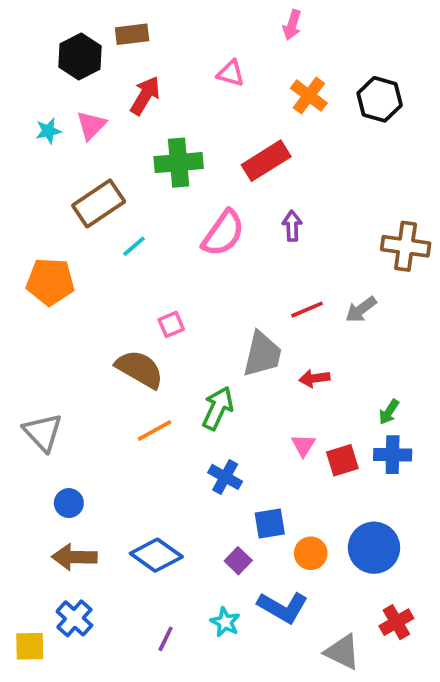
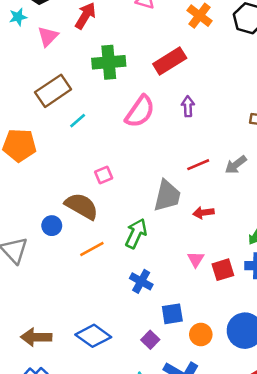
cyan star: (48, 131) -> (18, 17), moved
blue circle: (69, 503) -> (52, 226), moved

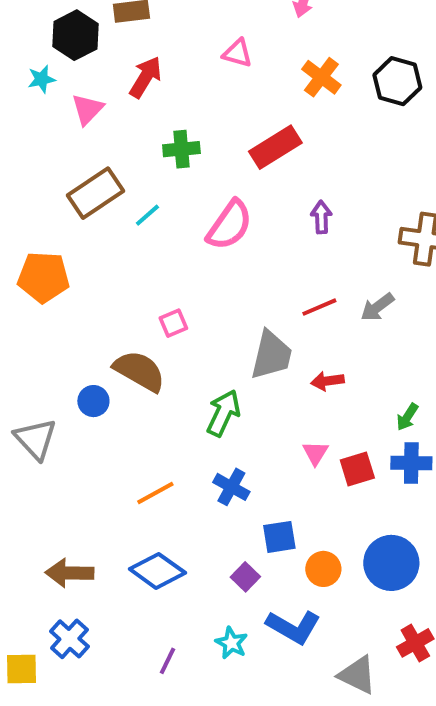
green cross: (109, 62) -> (181, 149), size x0.7
purple arrow: (188, 106) -> (321, 217), moved
cyan line: (78, 121) -> (147, 215), moved
orange line: (92, 249) -> (155, 493), moved

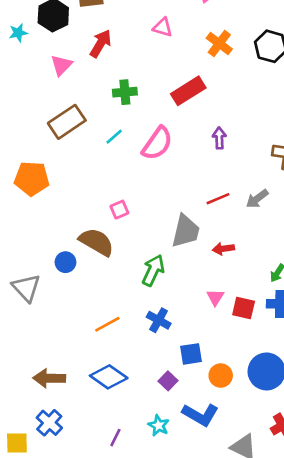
cyan star: (41, 79) -> (18, 33), moved
cyan line: (147, 215) -> (114, 137), moved
red square: (357, 469) -> (244, 308), turned 30

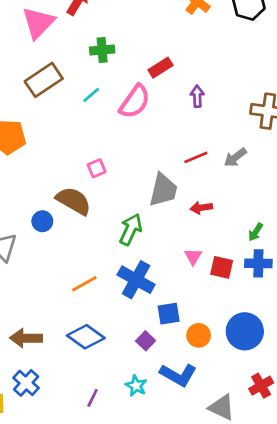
pink triangle: (61, 65) -> (38, 23), size x1.5
red rectangle: (188, 91) -> (161, 68), moved, size x0.7
blue cross: (159, 320) -> (136, 280), size x1.5

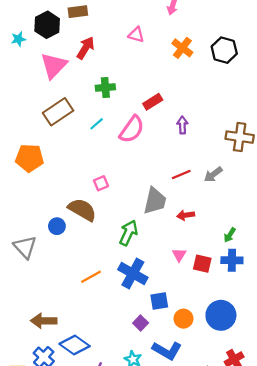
blue diamond: (86, 337) -> (75, 345), moved

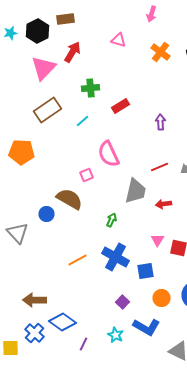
cyan star: (18, 39) -> (10, 33), moved
red rectangle: (153, 102) -> (120, 106), moved
pink semicircle: (132, 129) -> (108, 154), moved, turned 120
green arrow: (128, 233) -> (112, 220), size x0.6
blue square: (159, 301) -> (146, 271), moved

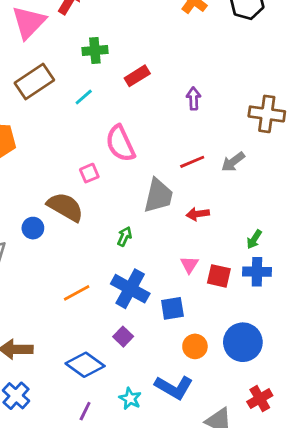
purple square: (122, 302) -> (123, 337), moved
blue diamond: (62, 322) -> (85, 365), moved

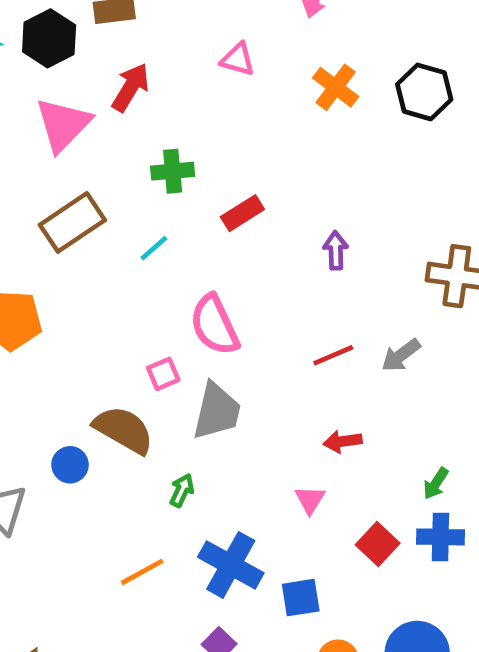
gray trapezoid: (158, 196) -> (217, 411), moved
green arrow: (125, 237) -> (182, 490), moved
pink triangle: (189, 265) -> (310, 500), moved
red square: (219, 276) -> (378, 544), turned 30

